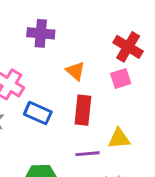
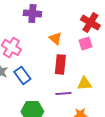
blue rectangle: (38, 113) -> (22, 75), moved, turned 30

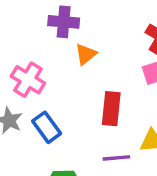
orange triangle: (55, 38) -> (86, 54), moved, turned 40

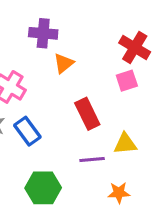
red rectangle: (111, 109) -> (87, 114), turned -32

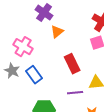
purple cross: (43, 33) -> (44, 13), turned 30

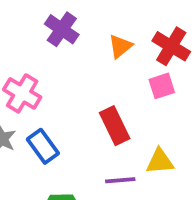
orange triangle: (57, 32) -> (120, 46), moved

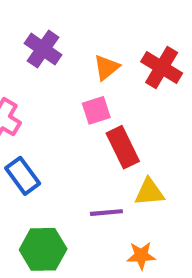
pink square: (162, 86) -> (96, 110), moved
red rectangle: (115, 126) -> (123, 147), moved

